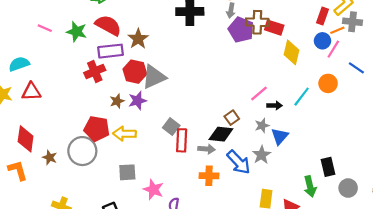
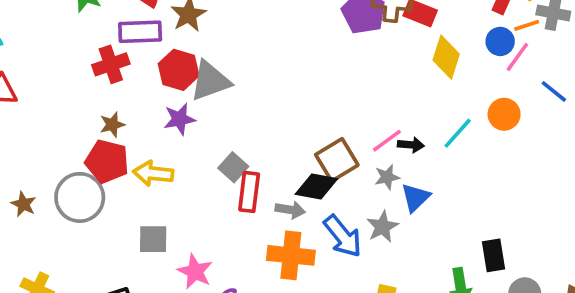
pink line: (259, 93) -> (387, 141), moved
brown star: (117, 101) -> (112, 125), moved
brown square: (232, 118) -> (337, 160), size x1.6
orange cross: (209, 176) -> (291, 255), size x1.4

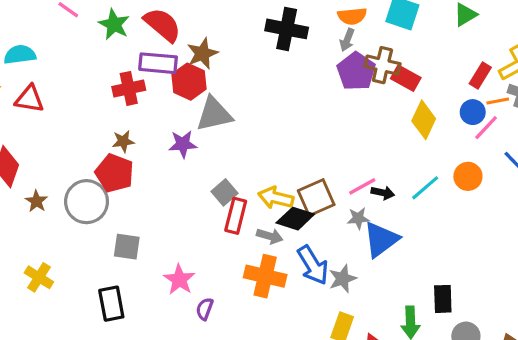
red hexagon: (179, 70) -> (189, 82), moved
yellow arrow: (153, 173) -> (276, 198), moved
blue triangle: (415, 198) -> (381, 239), size x1.4
gray star: (382, 227) -> (343, 279), moved
gray square: (153, 239) -> (127, 247), moved

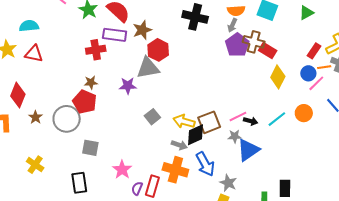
red hexagon: (189, 82) -> (158, 50), moved
red rectangle: (236, 216) -> (152, 186), moved
black diamond: (295, 219) -> (196, 135), turned -45
gray star: (343, 279) -> (228, 183), moved, turned -30

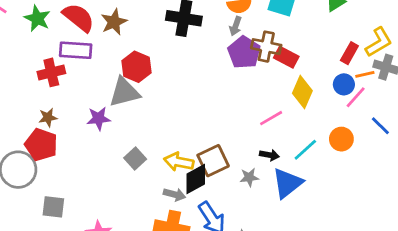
brown star: (142, 30) -> (114, 22), moved
pink line: (238, 117) -> (271, 118), moved
blue triangle: (248, 150) -> (287, 183), moved

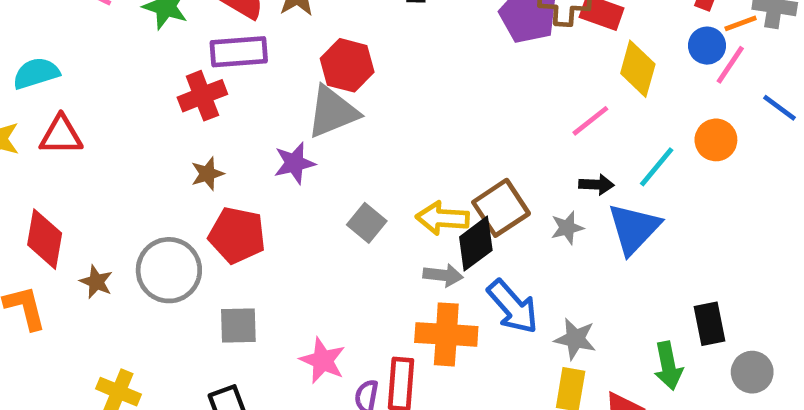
red pentagon: (41, 145) -> (237, 235), moved

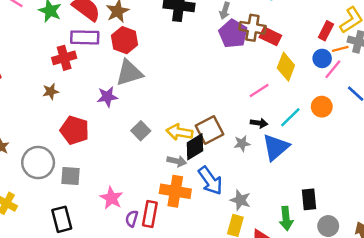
red hexagon: (347, 65) -> (125, 40), moved
brown star: (207, 174) -> (51, 91), moved
gray circle: (169, 270) -> (38, 163), moved

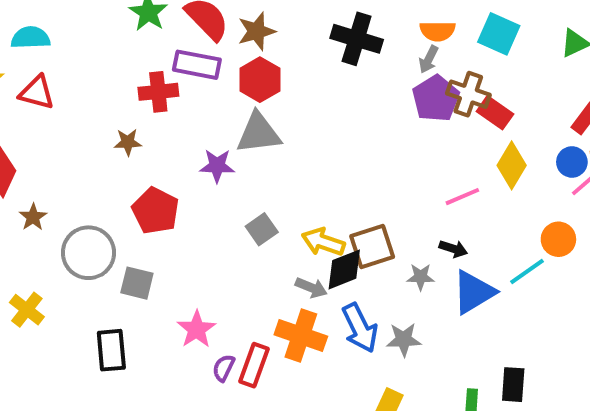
cyan line: (290, 117) -> (527, 272), moved
gray star: (240, 200) -> (404, 340), moved, turned -30

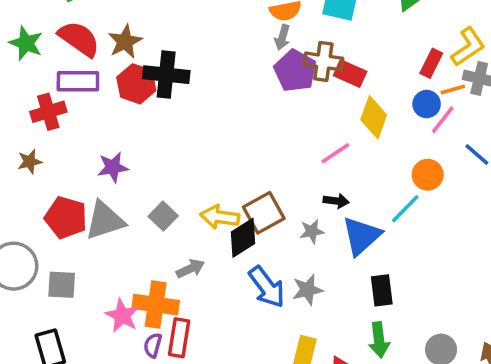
black cross: (357, 39) -> (166, 75), moved
gray triangle: (259, 133) -> (105, 220), moved
gray arrow: (311, 288) -> (190, 269), moved, turned -36
orange cross: (301, 336) -> (156, 305), moved
black rectangle: (513, 385) -> (382, 290), moved

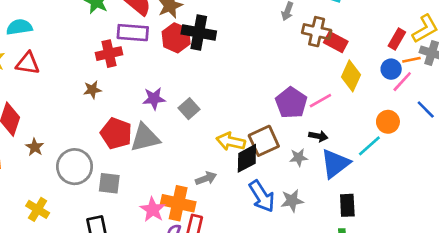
purple pentagon: (295, 71) -> (291, 103), moved
gray square: (163, 216) -> (189, 109), moved

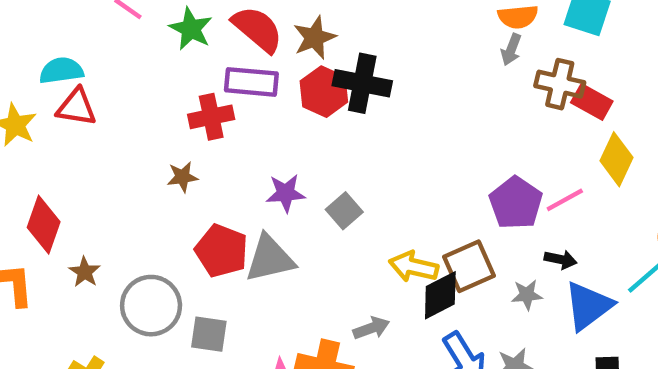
red triangle: (28, 63) -> (76, 107), moved

